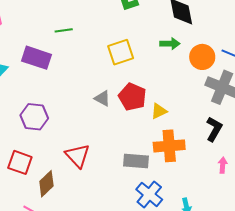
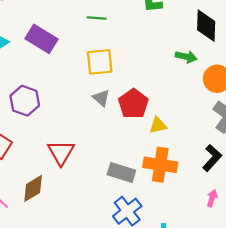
green line: (64, 30) -> (97, 18), moved
yellow square: (121, 52) -> (100, 62), moved
brown diamond: (46, 184) -> (33, 188), moved

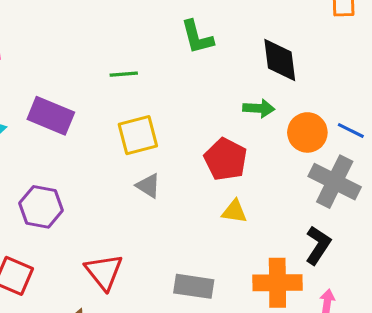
red pentagon: (133, 104) -> (226, 159), moved
yellow triangle: (158, 125) -> (234, 211), turned 30
orange cross: (160, 165) -> (277, 283), moved

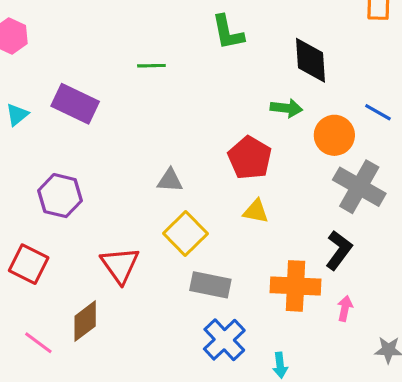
blue line: (351, 131) -> (378, 112), moved
yellow square: (138, 135) -> (185, 233), moved, turned -33
gray triangle: (148, 186) -> (170, 180), turned -32

